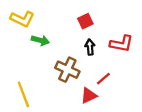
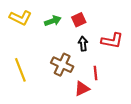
green arrow: (40, 40) -> (53, 21), moved, turned -35
red line: (103, 79) -> (96, 73), turned -56
yellow line: (23, 94) -> (20, 70), moved

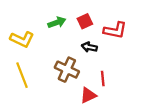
yellow L-shape: (20, 18) -> (22, 39), moved
red L-shape: (112, 41) -> (115, 30), moved
black arrow: (83, 44) -> (89, 47), turned -72

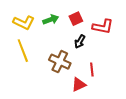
yellow L-shape: (22, 39) -> (24, 23), moved
black arrow: (89, 47) -> (80, 42), turned -72
yellow line: (22, 75) -> (23, 51), moved

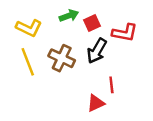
green arrow: (51, 20) -> (69, 16), moved
black arrow: (80, 42) -> (97, 51), size x1.5
brown cross: (60, 62) -> (62, 58), moved

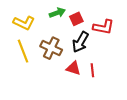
red triangle: (96, 103) -> (73, 68), moved, turned 42

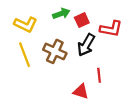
red triangle: (73, 68) -> (81, 91), moved

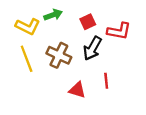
green arrow: (61, 14) -> (53, 15), moved
red triangle: (81, 91) -> (77, 90), moved

